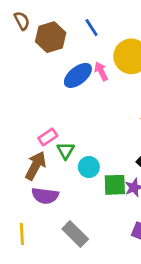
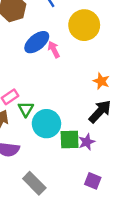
pink arrow: (101, 71) -> (54, 49), moved
cyan circle: (89, 167) -> (46, 124), size x1.5

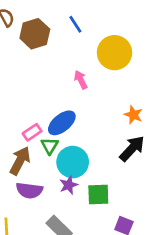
blue ellipse: (37, 42) -> (62, 123), moved
green square: (70, 139) -> (98, 194), moved
purple star: (87, 142) -> (69, 185), moved

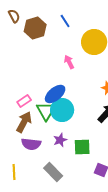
pink rectangle: (32, 132) -> (24, 101), moved
green triangle: (50, 146) -> (46, 111), size x1.5
cyan circle: (73, 162) -> (62, 110), moved

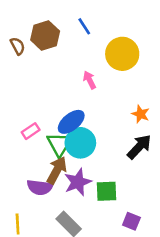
brown semicircle: (14, 16) -> (18, 46), moved
brown arrow: (24, 122) -> (57, 170), moved
purple star: (60, 140) -> (78, 182), size x1.5

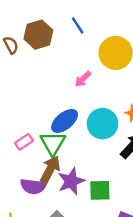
pink arrow: (90, 80) -> (83, 79), turned -108
pink rectangle: (31, 131) -> (24, 142), moved
cyan circle: (80, 143) -> (103, 124), moved

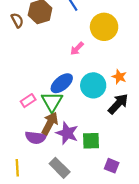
purple star: (71, 181) -> (67, 133), turned -30

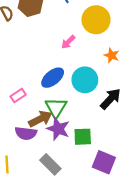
orange star: (119, 77) -> (112, 55), moved
green triangle: (52, 102) -> (56, 108), moved
brown arrow: (50, 123) -> (40, 119), turned 35
purple square: (112, 166) -> (104, 162), size x1.5

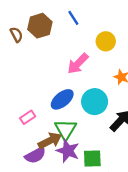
yellow circle: (96, 20) -> (106, 41), size x0.7
pink arrow: (68, 42) -> (78, 64), size x1.5
purple semicircle: (26, 133) -> (35, 155), turned -35

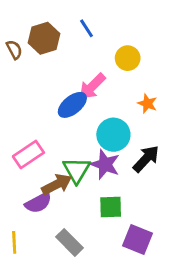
blue ellipse: (62, 99) -> (72, 105), moved
pink rectangle: (28, 117) -> (28, 155), size x1.5
purple star: (68, 151) -> (105, 164), moved

